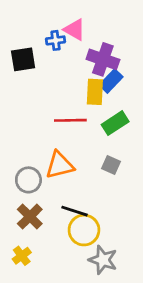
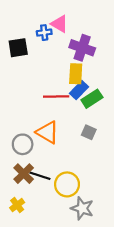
blue rectangle: (111, 81) -> (79, 90), moved
orange triangle: (60, 165) -> (47, 132), turned 45
black line: (75, 211) -> (40, 176), moved

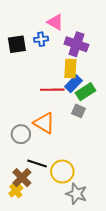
blue cross: (44, 33) -> (41, 39), moved
gray square: (89, 132) -> (78, 111), moved
brown cross: (24, 174) -> (22, 178), moved

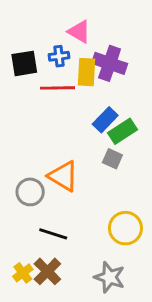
yellow rectangle: (70, 69) -> (86, 72), moved
red line: (52, 90) -> (58, 88), moved
yellow circle: (62, 172) -> (125, 228), moved
brown cross: (22, 178) -> (47, 271), moved

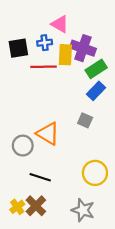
blue rectangle: (105, 120) -> (96, 91), moved
green rectangle: (123, 131) -> (96, 69), moved

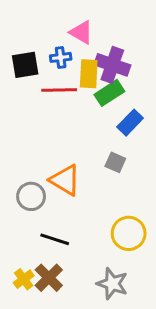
green rectangle: (96, 69) -> (109, 93), moved

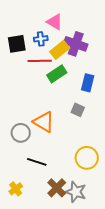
yellow rectangle: (89, 74) -> (60, 50), turned 48
green rectangle: (109, 93) -> (57, 74), moved
blue rectangle: (130, 123) -> (88, 83), turned -30
brown cross: (49, 278) -> (57, 188), moved

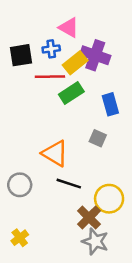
blue rectangle: (88, 83) -> (110, 104), turned -30
gray circle: (21, 133) -> (20, 185), moved
black line: (37, 162) -> (69, 184), moved
brown cross: (57, 188) -> (89, 218), moved

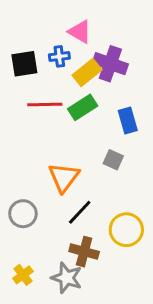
red line: (50, 77) -> (45, 104), moved
orange triangle: (55, 153) -> (64, 177), turned 36
black line: (69, 184) -> (80, 212), turned -65
brown cross: (89, 218) -> (84, 252), moved, turned -30
gray star: (95, 241) -> (67, 278), moved

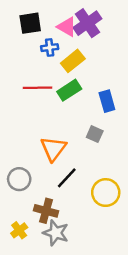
black square: (24, 64) -> (30, 23), moved
purple cross: (110, 64) -> (87, 23), moved, turned 36
brown cross: (84, 252) -> (46, 211), moved

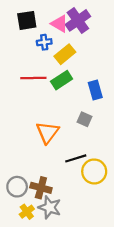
black line: (67, 178) -> (76, 158), moved, turned 30
gray circle: (19, 179) -> (17, 187), moved
yellow cross: (19, 230) -> (27, 212), moved

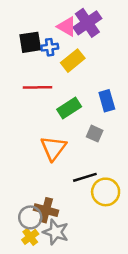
black square: (27, 20) -> (30, 42), moved
green rectangle: (62, 80) -> (69, 108), moved
gray circle: (17, 187) -> (30, 217), moved

